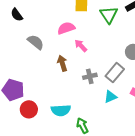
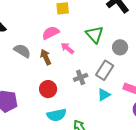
green triangle: (109, 15) -> (95, 34), moved
brown arrow: (62, 63) -> (46, 57), moved
red circle: (29, 109) -> (48, 89), moved

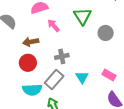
brown arrow: (46, 57) -> (31, 42), moved, turned -84
gray rectangle: (105, 70) -> (54, 80), moved
cyan triangle: (104, 95) -> (82, 77), turned -40

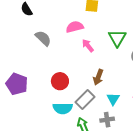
brown arrow: (31, 42) -> (98, 77), moved, turned -63
gray cross: (62, 56) -> (107, 120), moved

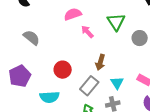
gray semicircle: (43, 38) -> (32, 38), moved
purple pentagon: (17, 84) -> (20, 76), turned 30
cyan semicircle: (63, 108) -> (49, 97), moved

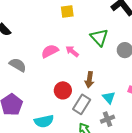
pink semicircle: (73, 14) -> (50, 51), moved
red circle: (63, 70) -> (63, 90), moved

